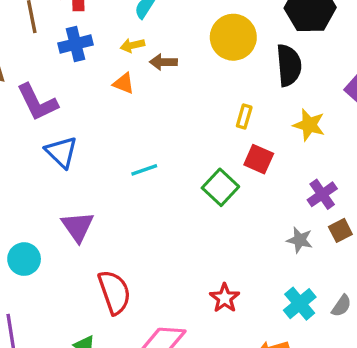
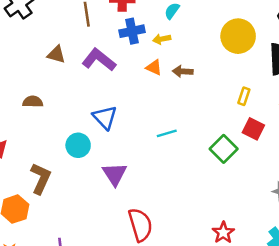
blue cross: (76, 44) -> (132, 31), moved
brown arrow: (163, 62) -> (183, 71), moved
purple L-shape: (37, 102) -> (99, 60), moved, turned 152
cyan circle: (24, 259) -> (78, 145), moved

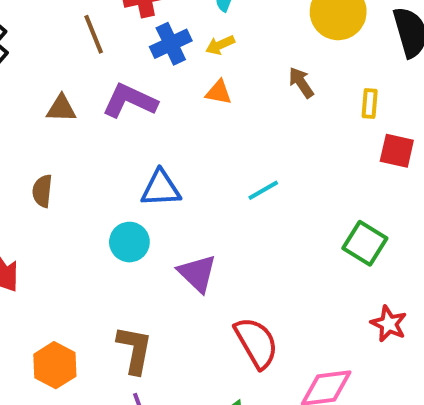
brown arrow: (183, 71) -> (301, 83), moved, turned 66
brown semicircle: (33, 102) -> (42, 191), turned -72
blue triangle: (105, 117) -> (161, 188), turned -36
green square: (224, 149) -> (365, 243), moved
brown L-shape: (41, 179) -> (135, 350), moved

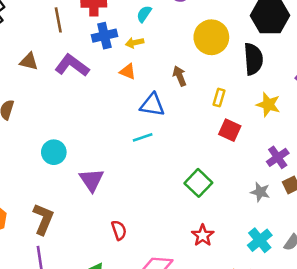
blue triangle: (161, 188) -> (152, 105), moved
red semicircle: (256, 343) -> (119, 230), size x0.6

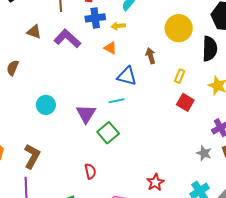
purple triangle: (92, 180) -> (86, 114), moved
green square: (198, 183) -> (108, 133), moved

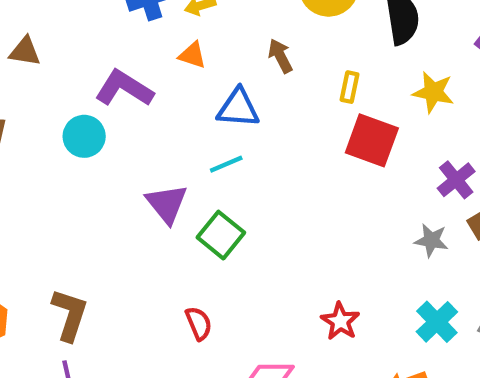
purple L-shape: (67, 39) -> (124, 88), moved
red square: (185, 102) -> (372, 140), size x1.4
cyan circle: (46, 105) -> (84, 136), moved

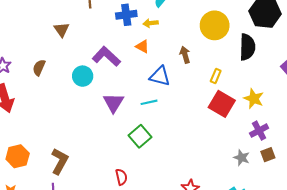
brown triangle: (25, 51) -> (62, 30), turned 35
yellow star: (433, 92) -> (254, 99), moved
purple triangle: (167, 204) -> (114, 103), moved

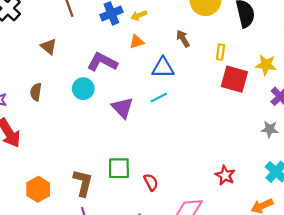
orange triangle: (142, 46) -> (137, 42), turned -32
green square: (140, 136) -> (119, 168), moved, turned -35

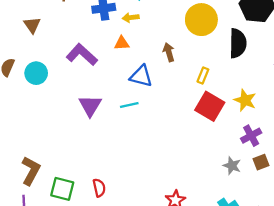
cyan circle: (83, 89) -> (36, 73), moved
green square: (119, 168) -> (62, 189), moved

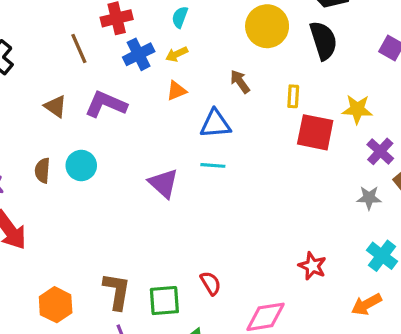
purple L-shape: (82, 55) -> (106, 104), moved
cyan line: (129, 105) -> (213, 165), turned 36

